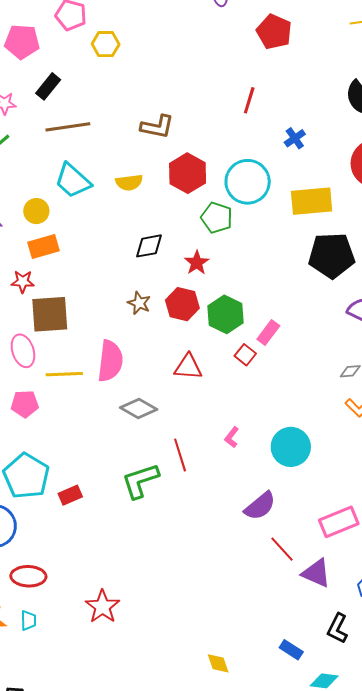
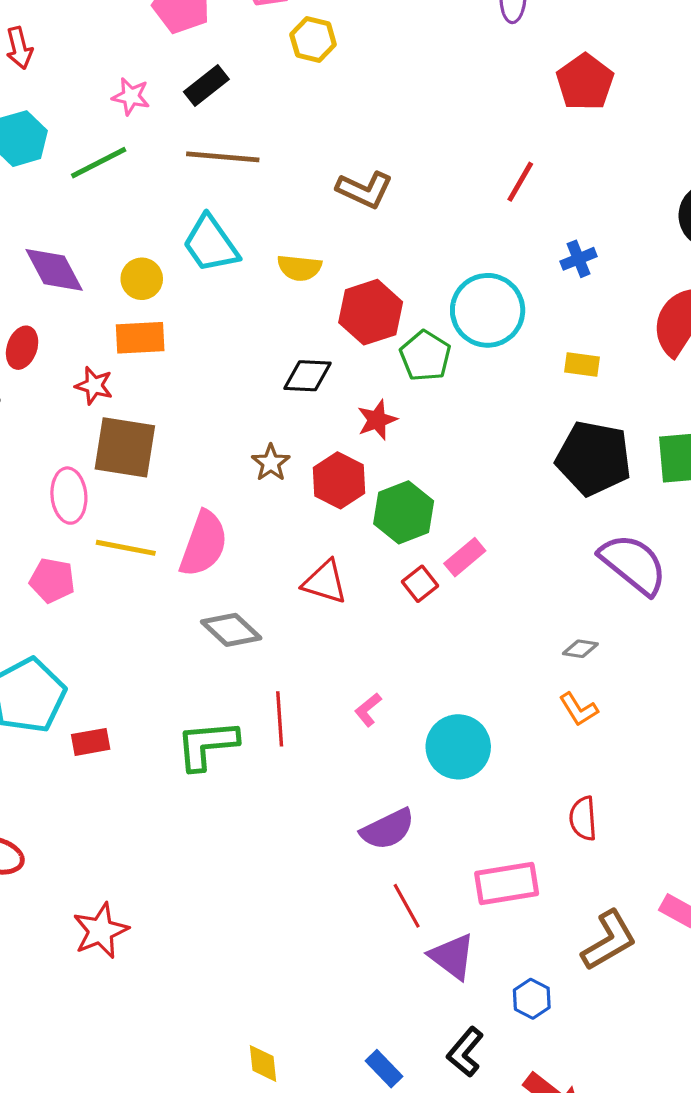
red hexagon: (188, 173) -> (371, 312), moved
yellow rectangle: (312, 201) -> (582, 365), size x0.5

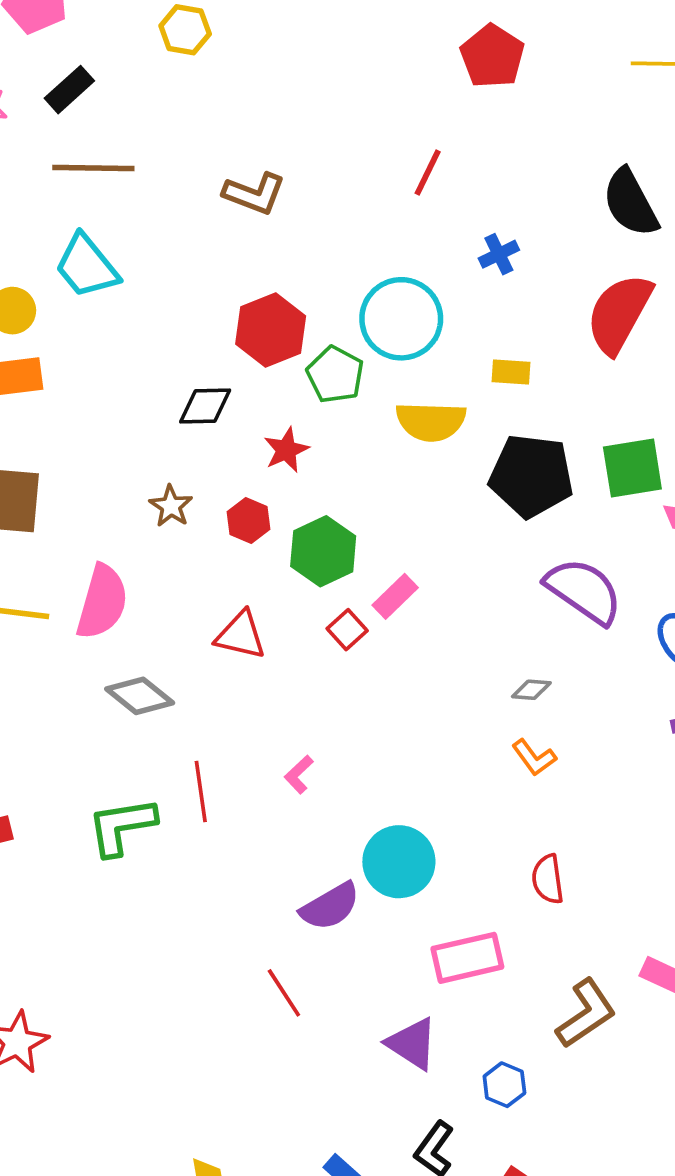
yellow semicircle: (299, 268) -> (431, 421), moved, size x1.4
red hexagon: (339, 480) -> (248, 520), size x0.7
cyan circle: (458, 747) -> (399, 862), moved
red line: (407, 906) -> (284, 993), moved

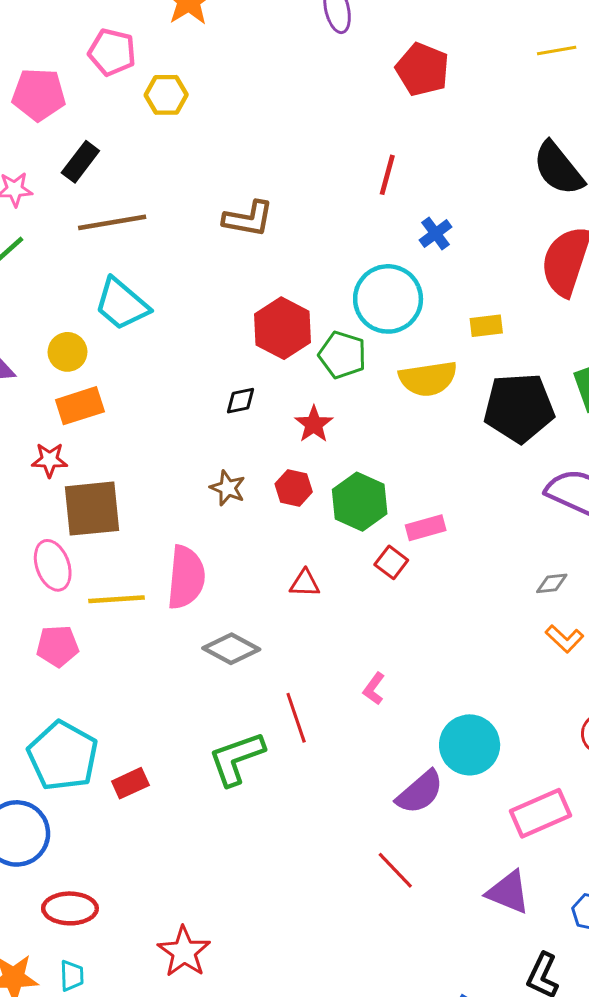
blue cross: (499, 254) -> (436, 234), moved
black diamond: (205, 406) -> (240, 401), size x0.7
pink rectangle: (395, 596) -> (426, 528), turned 39
red triangle: (241, 635) -> (305, 583), size x0.7

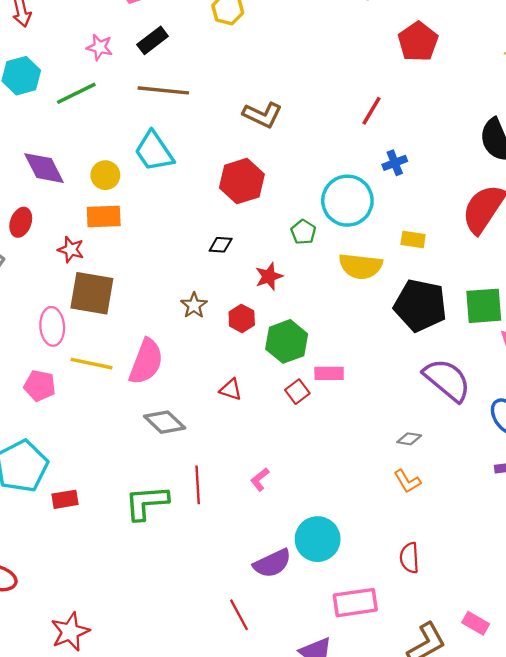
red hexagon: (283, 328) -> (242, 181), moved
green pentagon: (342, 355) -> (303, 232), size x0.7

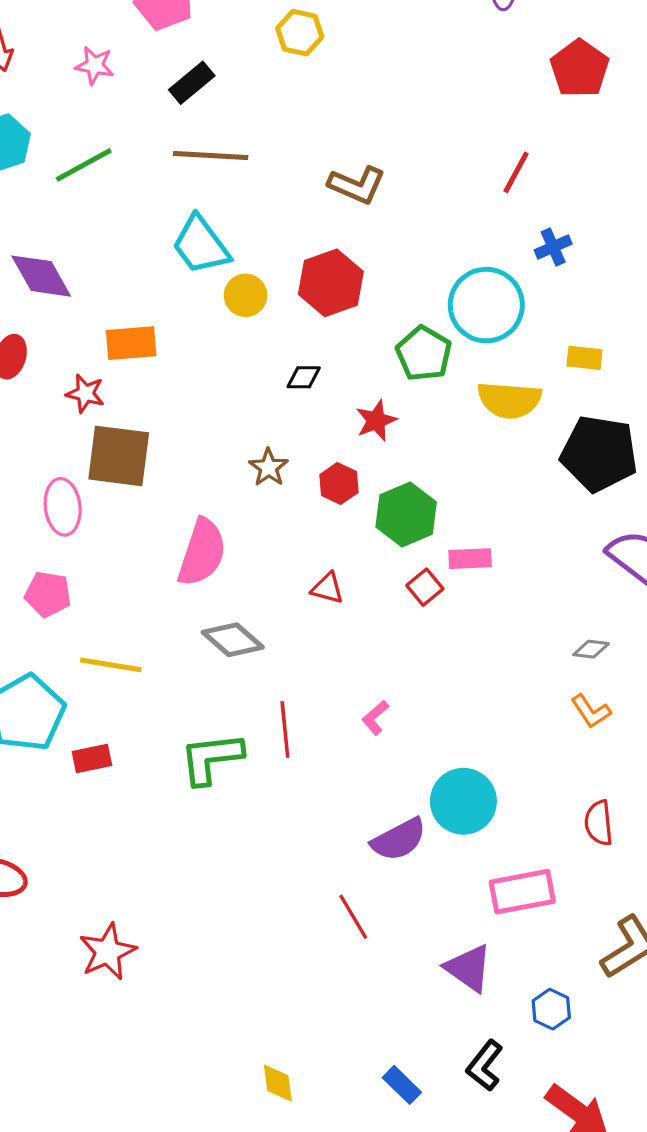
pink star: (100, 47) -> (95, 65), moved
yellow circle: (105, 175) -> (246, 295), moved
green pentagon: (303, 232) -> (424, 354), size x1.5
yellow line: (92, 364) -> (111, 665), moved

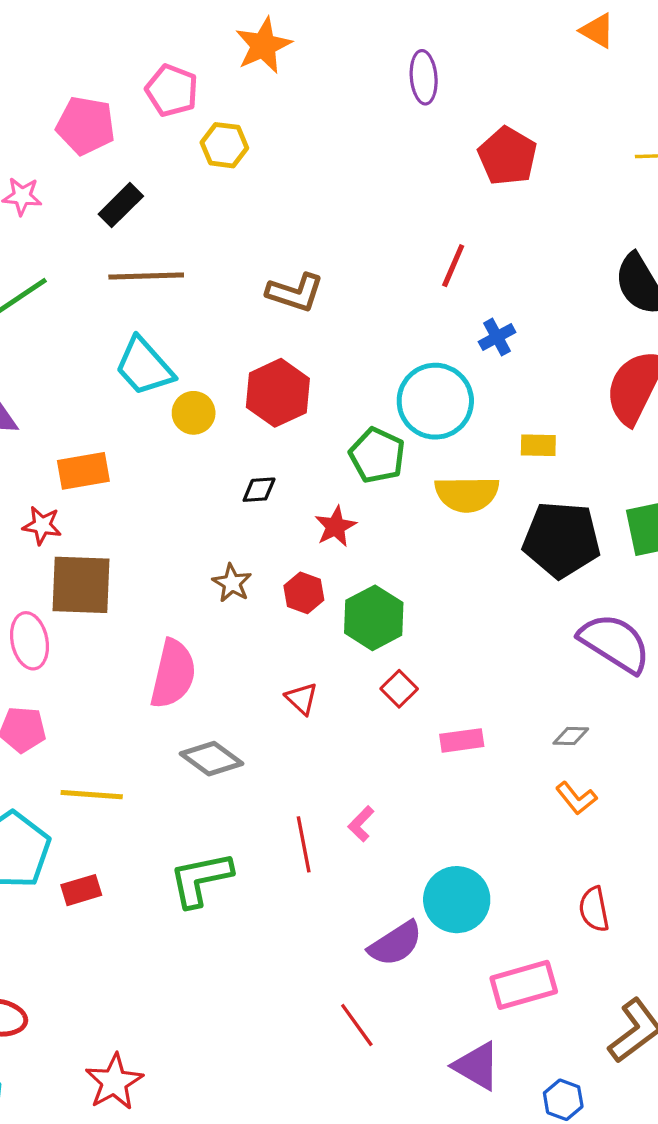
pink rectangle: (470, 559) -> (462, 740), moved
red triangle: (327, 588) -> (302, 698), turned 33
red line: (285, 730) -> (304, 844), moved

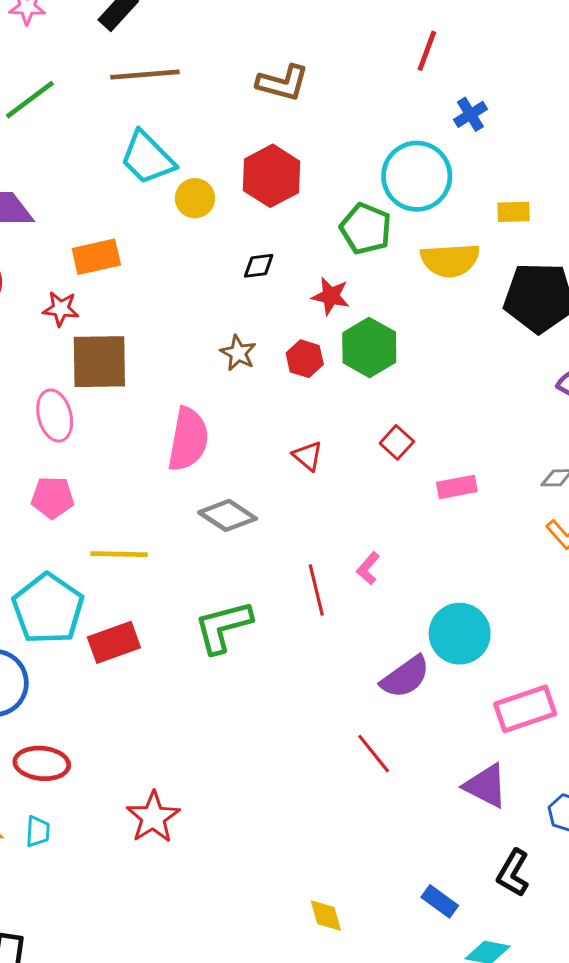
red star: (335, 526) -> (331, 296), turned -30
green hexagon: (374, 618) -> (369, 347), moved
red rectangle: (81, 890) -> (114, 642), size x1.4

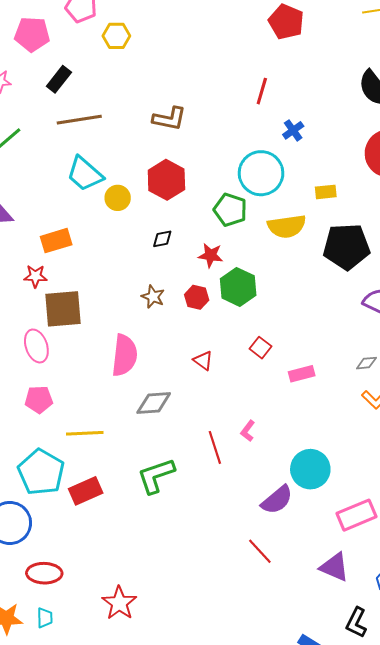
gray diamond: (228, 515) -> (154, 403), turned -33

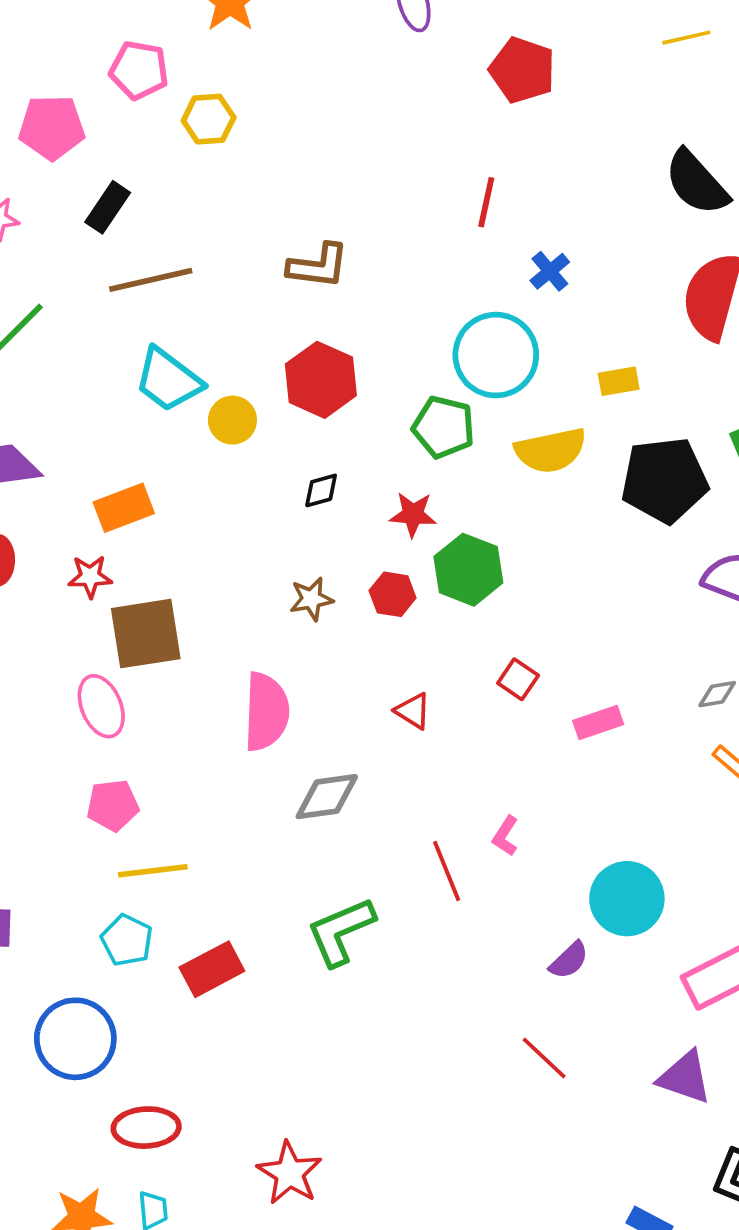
brown star: (153, 297) -> (311, 599), turned -30
yellow line: (85, 433) -> (153, 871), moved
cyan pentagon: (41, 472) -> (127, 940), size x0.6
purple semicircle: (277, 500) -> (569, 960), size x0.7

